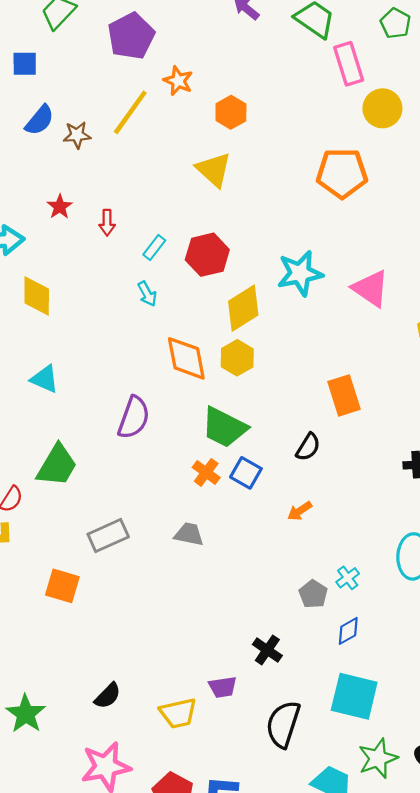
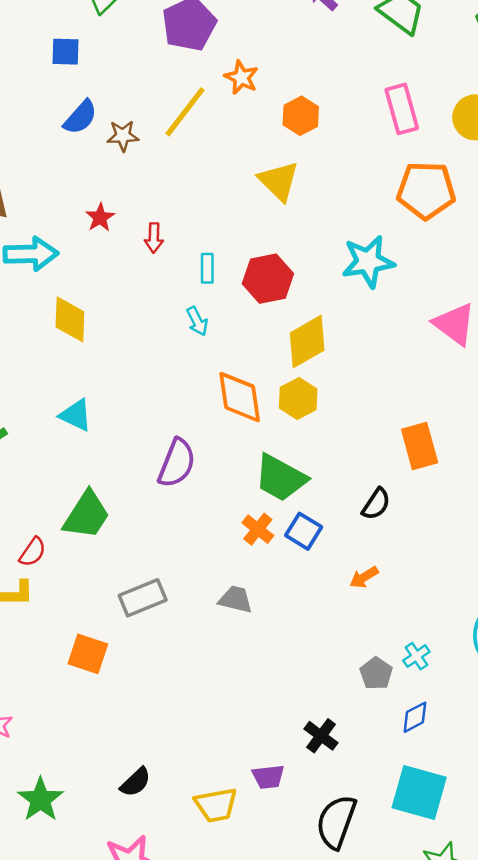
pink rectangle: (349, 64) -> (402, 109), moved
cyan rectangle: (154, 247) -> (207, 268), turned -40
cyan star: (300, 273) -> (368, 262), moved

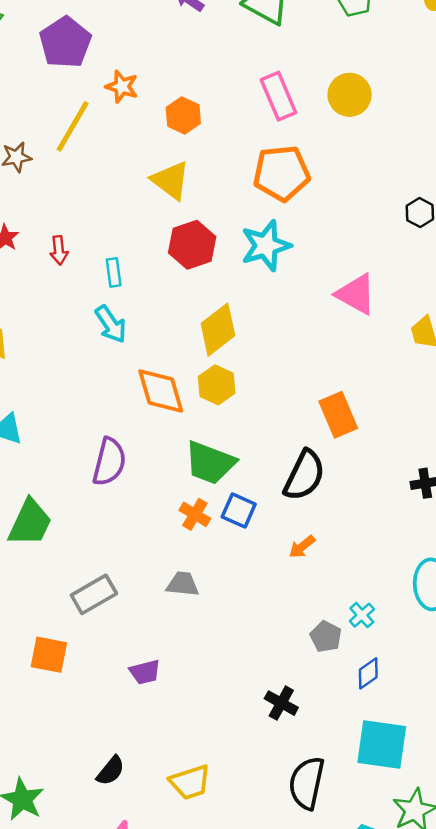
orange pentagon: (426, 190) -> (282, 173), moved
red hexagon: (268, 279) -> (192, 245), moved
cyan arrow: (197, 321) -> (111, 324), size x1.4
black semicircle: (376, 504) -> (304, 475), size x1.6
purple trapezoid: (268, 777) -> (145, 672), moved

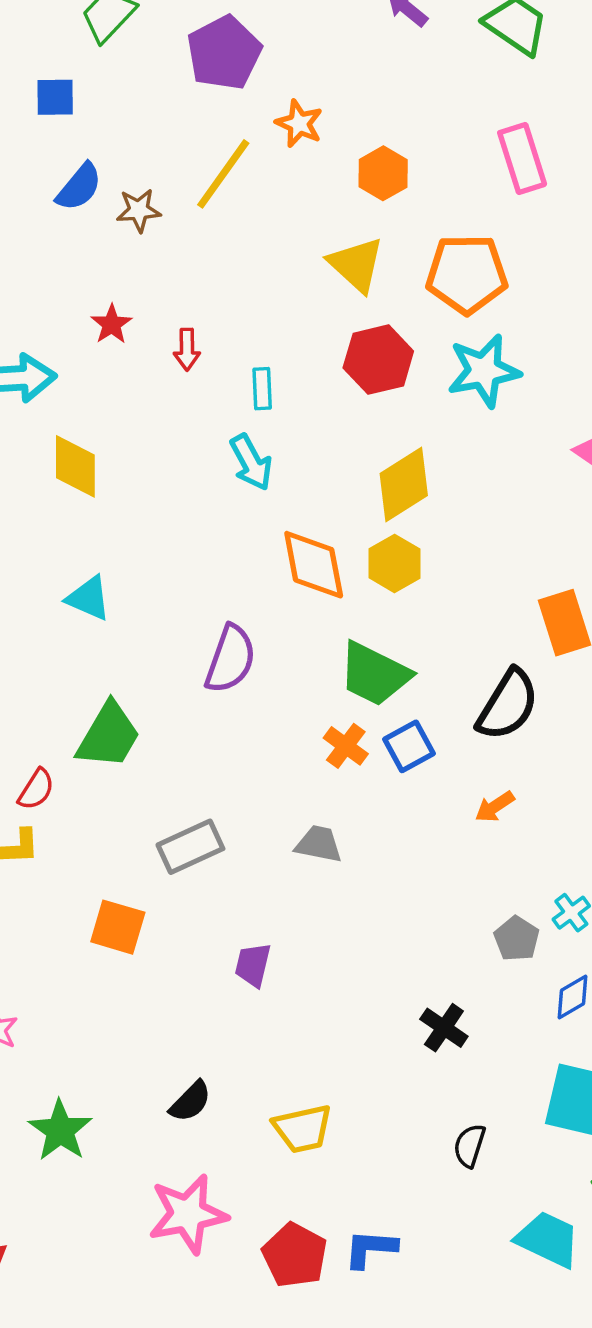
orange pentagon: (282, 173) -> (467, 274), moved
blue square: (239, 511) -> (409, 746), turned 32
purple trapezoid: (145, 672) -> (253, 965), turned 112
black semicircle: (307, 783) -> (469, 1146), size x0.6

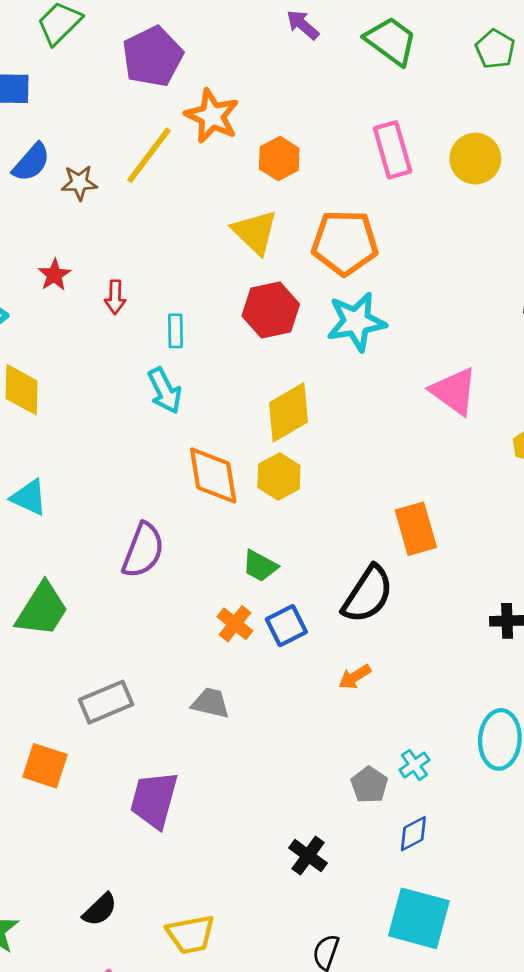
orange star: (299, 124) -> (212, 116), size x1.4
green trapezoid: (374, 674) -> (260, 566), size x0.6
purple trapezoid: (253, 965) -> (154, 800), size x1.6

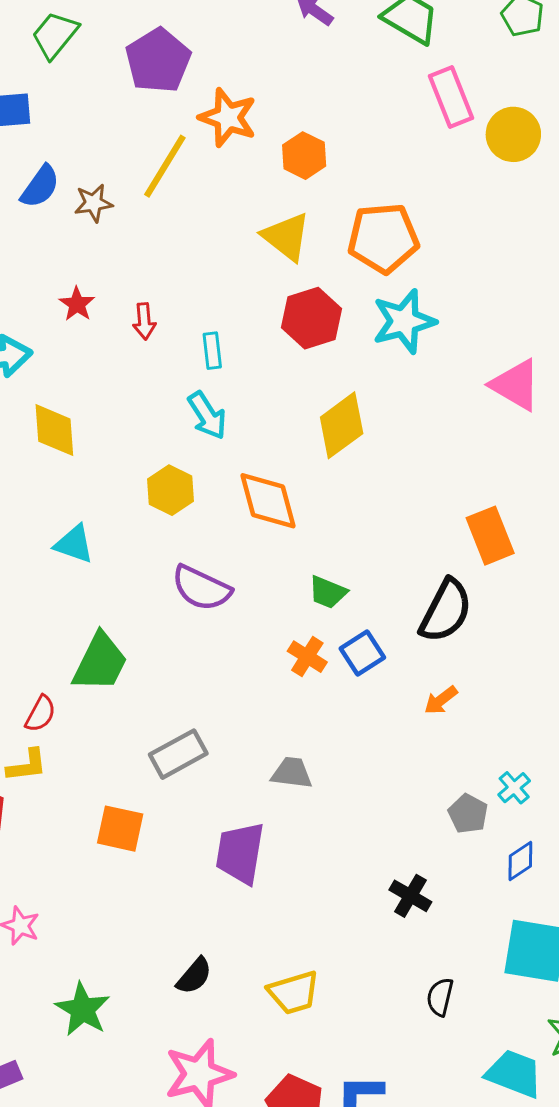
pink rectangle: (393, 150) -> (451, 97), moved
yellow hexagon: (279, 476) -> (170, 490), moved
purple semicircle: (143, 550) -> (201, 588), turned 100
gray trapezoid: (211, 703) -> (292, 773), moved

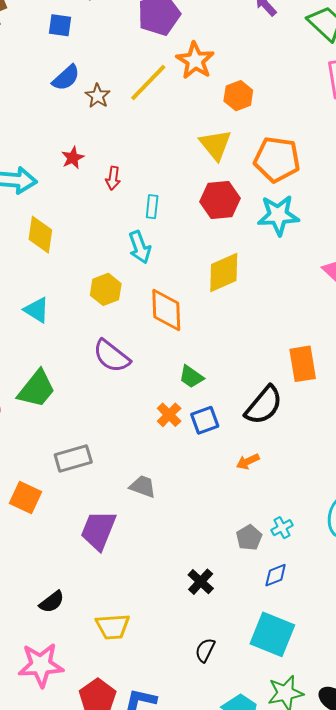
brown star: (93, 203) -> (98, 96), turned 30

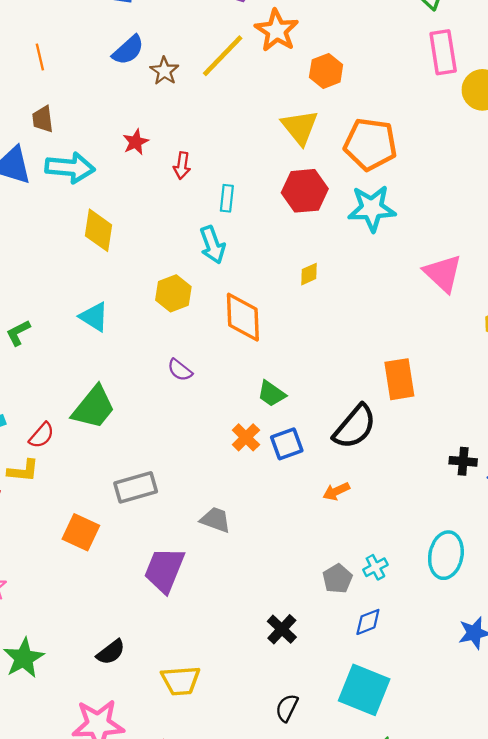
yellow diamond: (224, 273) -> (309, 274), size x0.5
purple semicircle: (111, 356) -> (180, 370), size x0.6

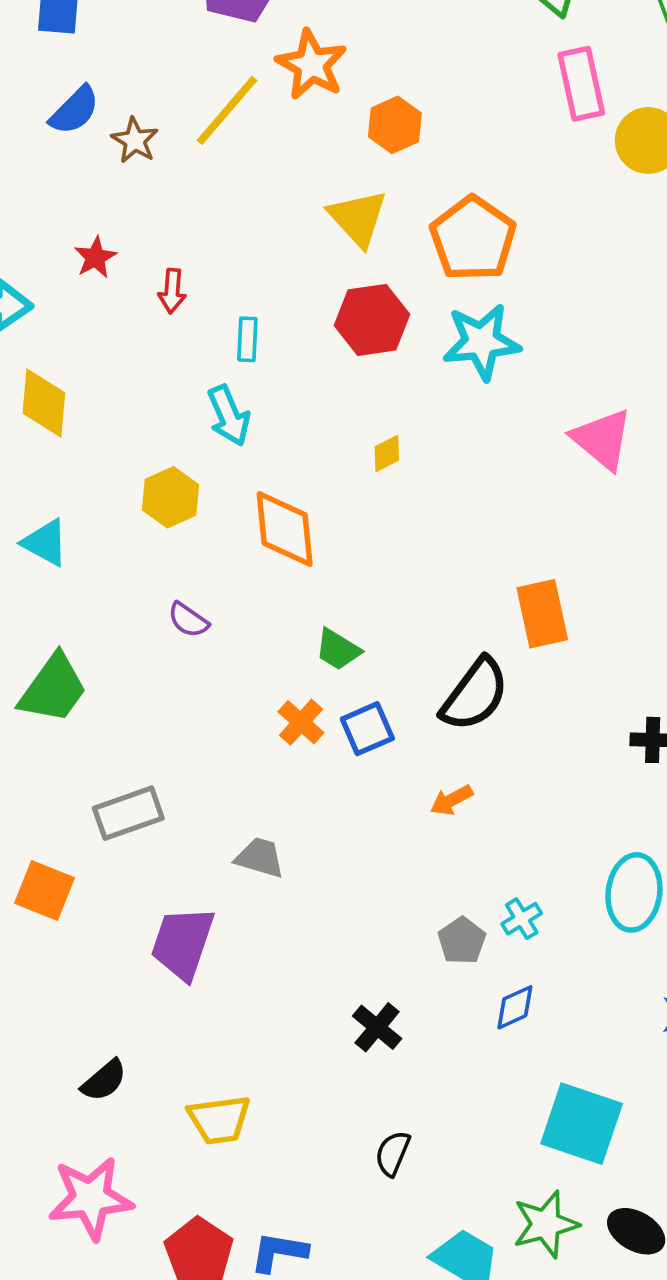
orange pentagon: (370, 144) -> (473, 239), turned 30
cyan square: (364, 690) -> (582, 1124), moved

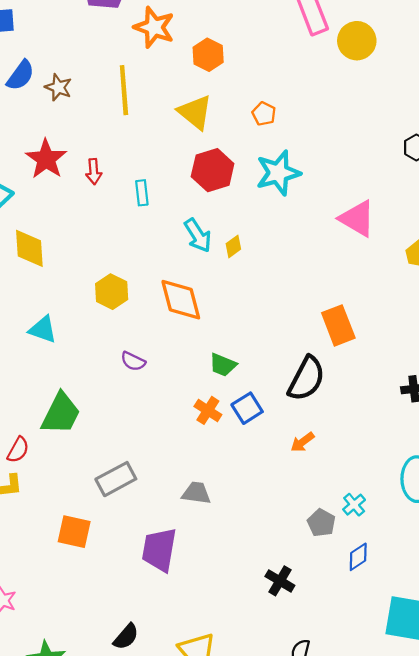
yellow line: (227, 110) -> (124, 90), moved, turned -36
orange pentagon: (473, 239) -> (264, 114), size x0.5
red star: (95, 257) -> (46, 159), size x1.6
cyan arrow: (229, 416) -> (198, 235), moved

